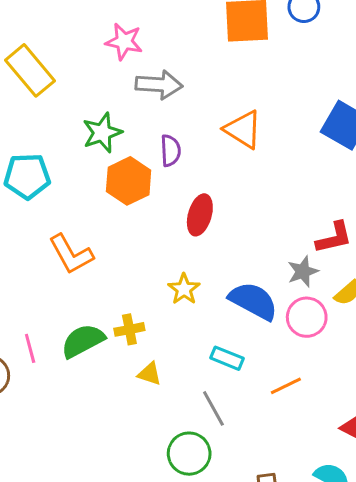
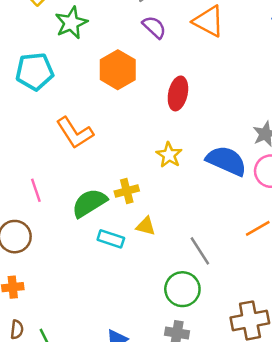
green star: (102, 133) -> (71, 23), moved
purple semicircle: (171, 151) -> (154, 27), moved, turned -40
pink line: (30, 348) -> (36, 190), moved
cyan rectangle: (227, 358) -> (111, 239), moved

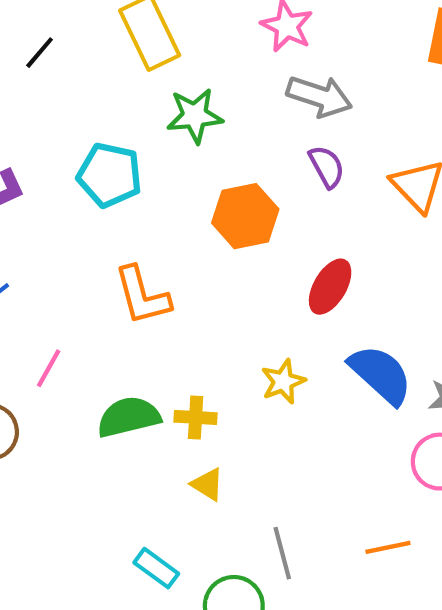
blue semicircle: (226, 161) -> (381, 374), moved
pink line: (36, 190) -> (49, 368), turned 30
cyan rectangle: (111, 239) -> (156, 568), moved

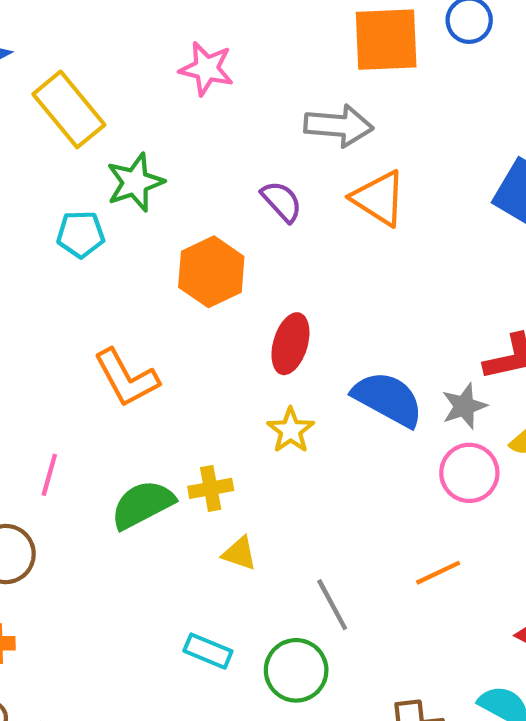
gray arrow: (319, 96) -> (339, 126), moved
cyan pentagon: (110, 175) -> (81, 234), moved, size x0.7
red ellipse: (330, 287) -> (290, 344), moved

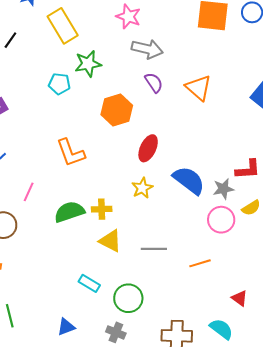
gray arrow: (339, 126) -> (147, 49), moved
yellow triangle: (239, 553) -> (110, 241), size x1.4
gray line: (332, 605) -> (154, 249), moved, turned -70

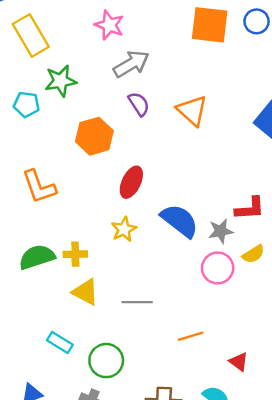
gray arrow: (147, 49) -> (131, 64), turned -44
orange line: (200, 263) -> (191, 336), moved

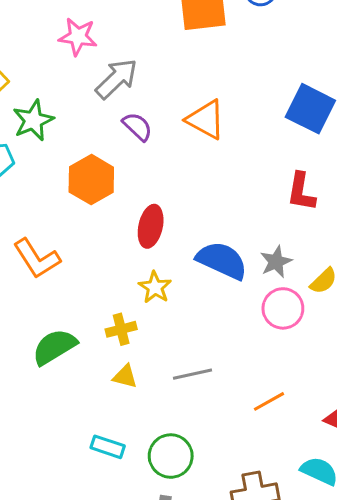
red L-shape: (250, 208) -> (301, 192), moved, turned 116
yellow cross: (75, 254) -> (121, 329), moved
yellow triangle: (85, 292) -> (125, 376), size x0.7

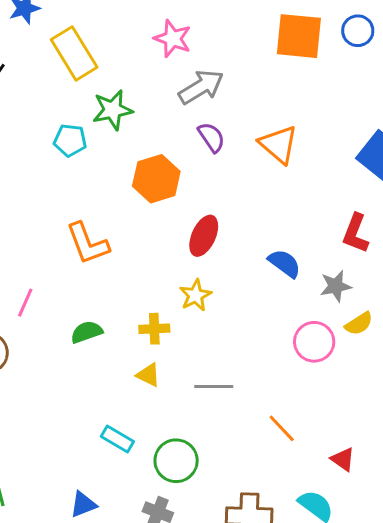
blue semicircle: (222, 260) -> (285, 263), moved, size x0.7
gray star: (276, 262) -> (336, 286), moved
green semicircle: (54, 347) -> (87, 332), size x0.7
orange line: (269, 401) -> (282, 428), turned 64

